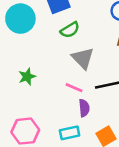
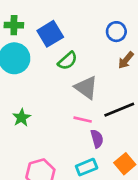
green star: (27, 77) -> (22, 118), moved

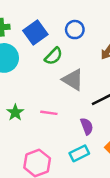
blue circle: (116, 32) -> (75, 30), moved
pink line: (83, 120) -> (49, 113), moved

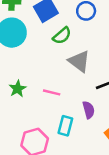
cyan rectangle: (79, 153) -> (65, 126), moved, turned -54

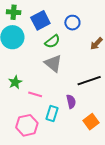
gray triangle: (79, 61) -> (53, 63), moved
pink line: (52, 92) -> (35, 94), moved

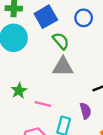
green semicircle: (52, 41) -> (61, 41), turned -91
gray triangle: (53, 63) -> (63, 67), turned -36

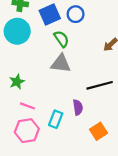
blue circle: (84, 18) -> (76, 14), moved
pink line: (43, 104) -> (27, 106), moved

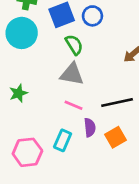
pink line: (27, 106) -> (74, 105), moved
orange square: (99, 131) -> (116, 137), moved

